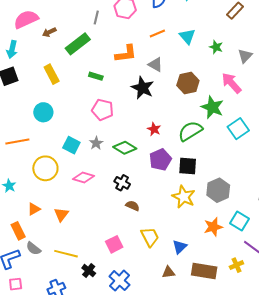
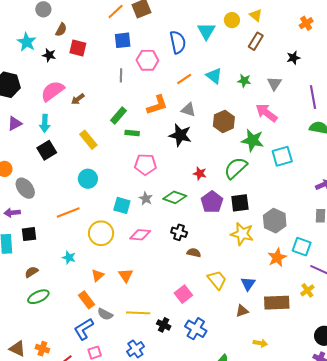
green rectangle: (78, 44) -> (119, 115), moved, size x0.7
cyan square: (238, 129) -> (282, 156), turned 30

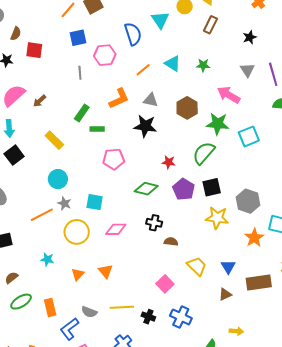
gray triangle: (274, 83) -> (247, 70), moved
gray star: (146, 199) -> (64, 203), moved
orange rectangle: (87, 300) -> (50, 307), moved, turned 30
yellow arrow: (260, 343) -> (236, 331), moved

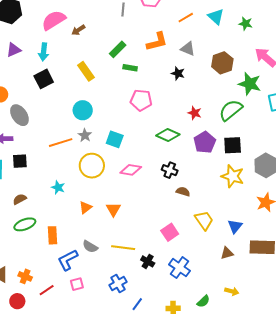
black star: (145, 126) -> (178, 73), size x0.6

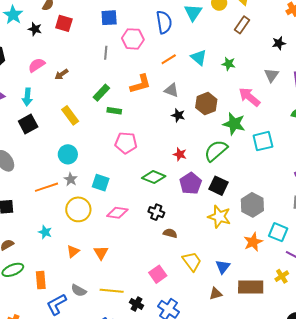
pink semicircle: (54, 20) -> (37, 65), size x0.7
black star: (178, 73) -> (178, 115), moved
black square: (233, 145) -> (219, 186), turned 30

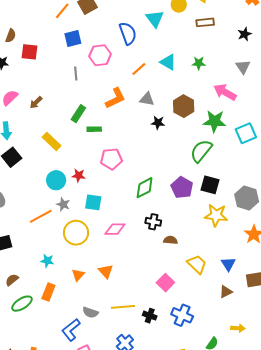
brown rectangle: (242, 25) -> (205, 22), turned 60
red star: (180, 154) -> (79, 175), moved
green diamond: (154, 177) -> (145, 188), turned -40
orange rectangle: (41, 280) -> (48, 292), moved, turned 36

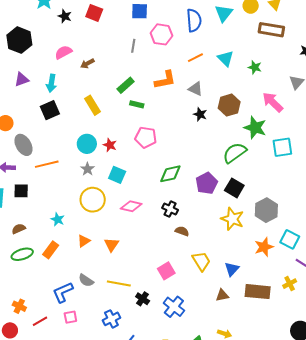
brown rectangle: (205, 22) -> (271, 30), size x1.4
orange line: (41, 216) -> (47, 164), moved

